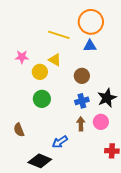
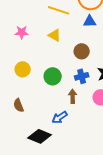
yellow circle: (40, 72) -> (23, 69), moved
green circle: (42, 99) -> (53, 76), moved
brown arrow: (81, 124) -> (73, 96), moved

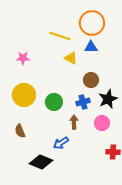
yellow triangle: (55, 35) -> (71, 58), moved
brown circle: (82, 51) -> (91, 80), moved
yellow circle: (23, 69) -> (24, 95), size x1.5

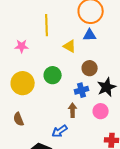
yellow line: (60, 36) -> (47, 25), moved, turned 70
green circle: (54, 102) -> (53, 75), moved

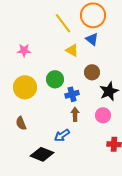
yellow line: (47, 25) -> (63, 23), moved, turned -35
blue triangle: (90, 35) -> (92, 39), turned 40
blue cross: (82, 90) -> (72, 94), moved

